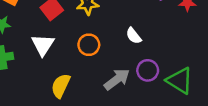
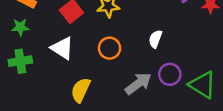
white semicircle: (134, 36) -> (155, 39), turned 60
white triangle: (43, 45) -> (62, 48), turned -30

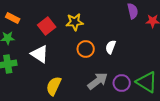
orange circle: (109, 48) -> (86, 49), moved
purple circle: (170, 74) -> (122, 83), moved

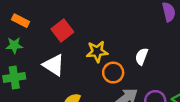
yellow star: (75, 22) -> (97, 52), moved
orange circle: (86, 49) -> (113, 73), moved

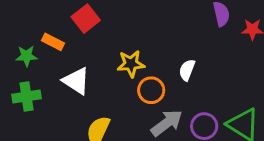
orange rectangle: (20, 21) -> (53, 42), moved
red square: (62, 31) -> (86, 19), moved

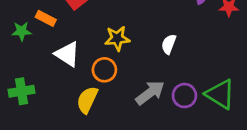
orange circle: (151, 90) -> (104, 70), moved
green cross: (26, 96) -> (22, 91), moved

